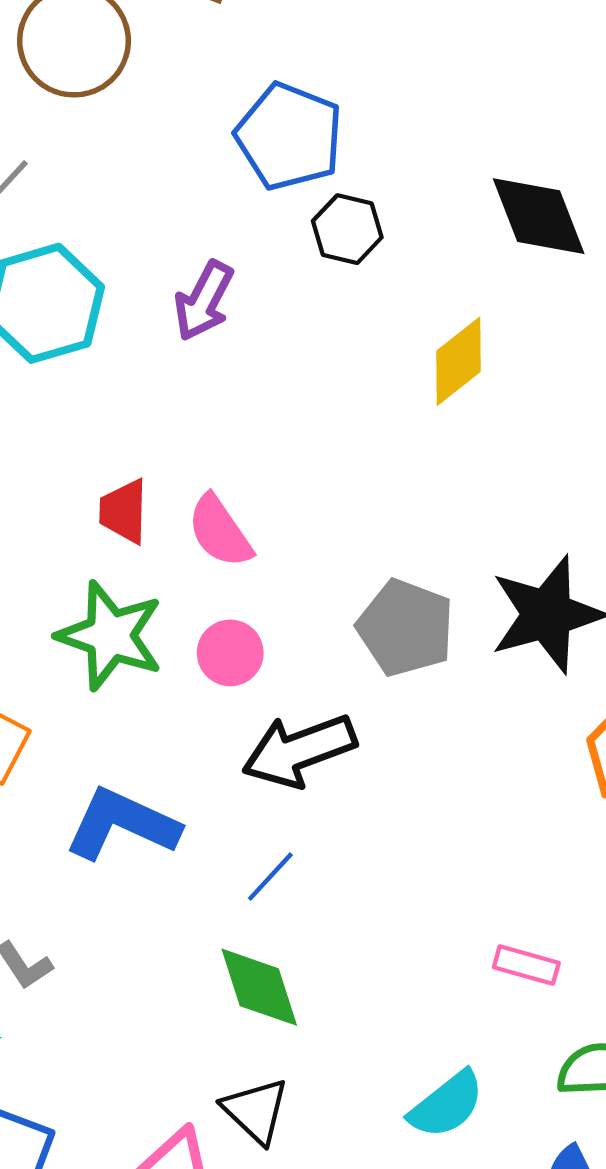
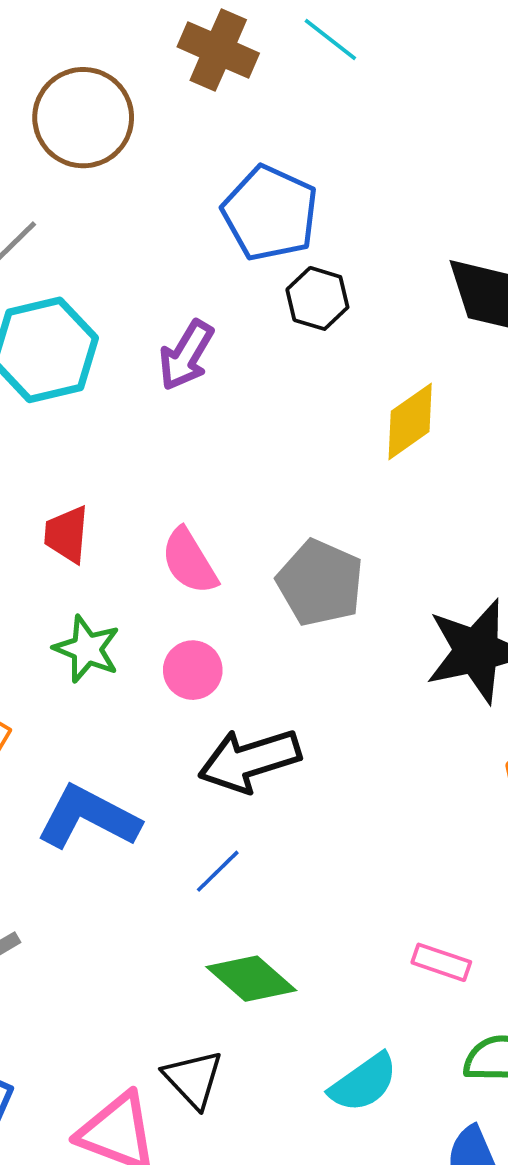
red trapezoid: (124, 511) -> (67, 534), moved
gray pentagon: (406, 628) -> (320, 583), moved
green star: (110, 636) -> (87, 649), size x0.7
green diamond: (259, 987) -> (251, 979), moved, turned -34

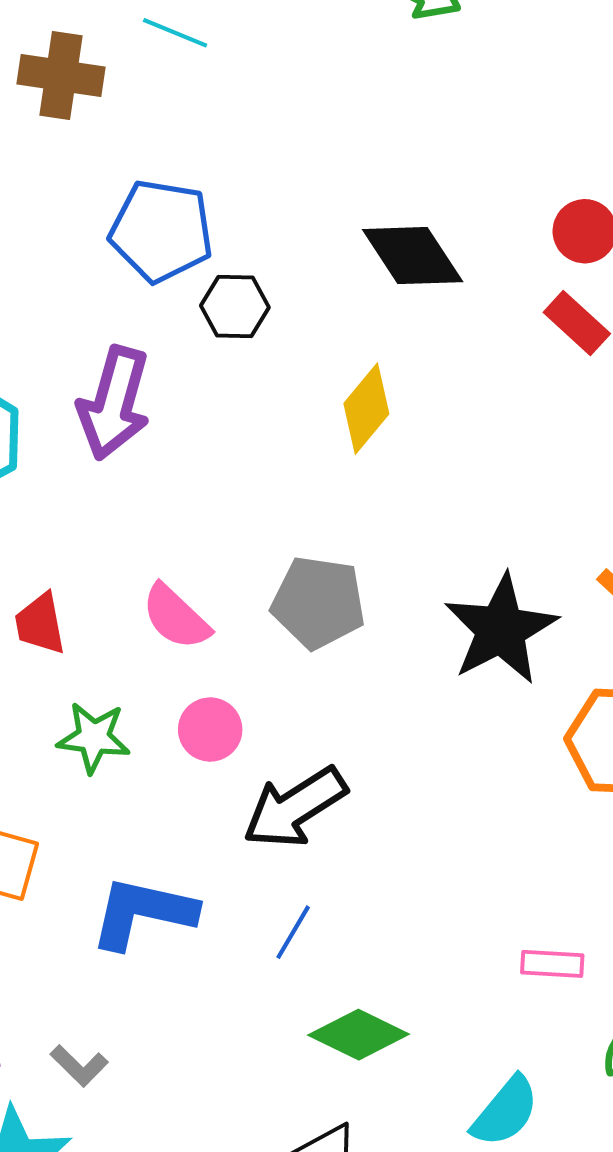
purple arrow: (186, 355) -> (114, 403), size x1.4

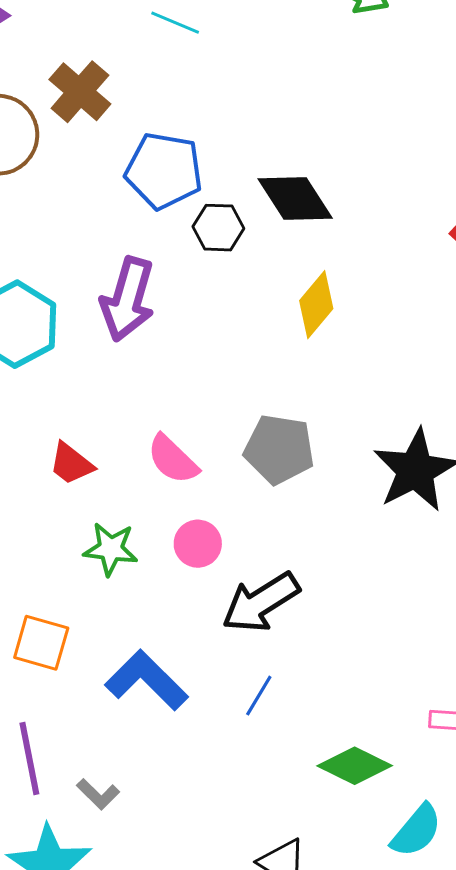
brown cross: (61, 75) -> (80, 92), moved, turned 32
black diamond: (413, 256) -> (295, 198), moved
red trapezoid: (40, 624) -> (71, 464), turned -42
blue L-shape: (143, 913) -> (146, 680), turned 32
green diamond: (359, 1035) -> (355, 766), moved

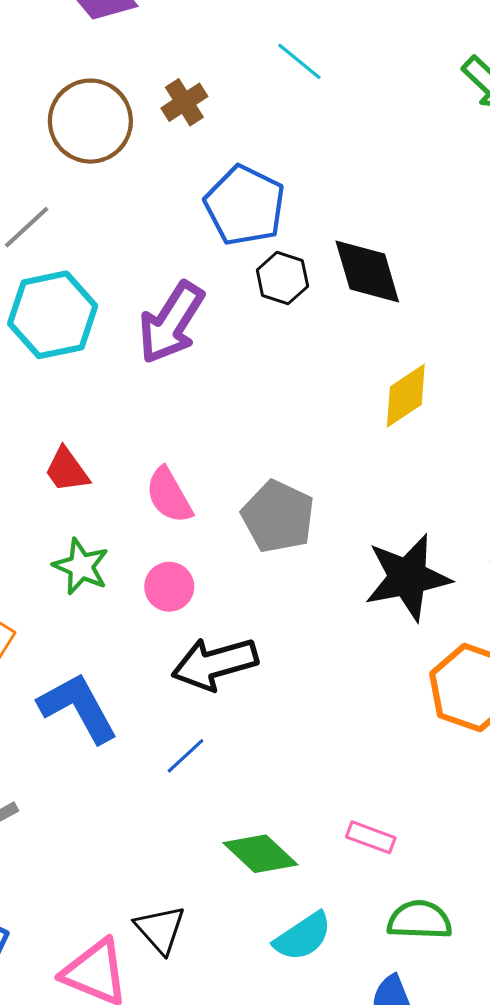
brown cross: (80, 92) -> (184, 102), size x0.7
yellow diamond: (316, 305) -> (406, 396), moved

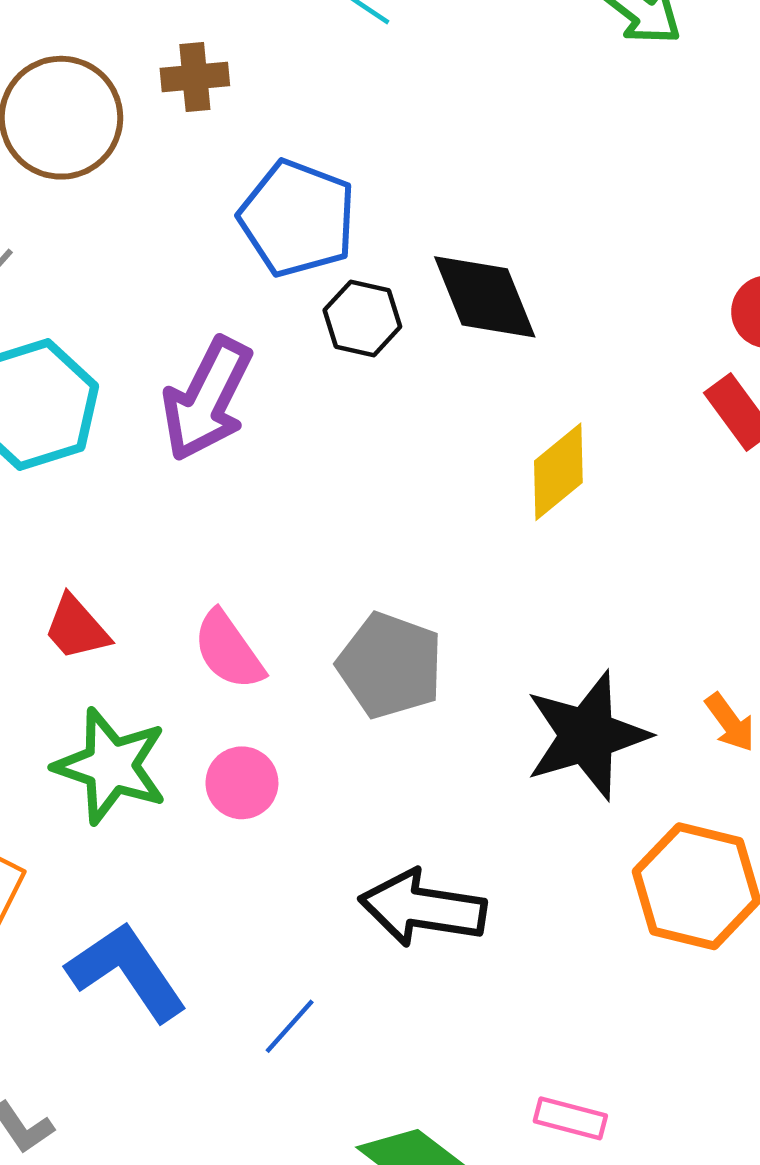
brown cross: (184, 102) -> (195, 77), turned 33
green star: (81, 566) -> (111, 766), size x1.4
black arrow: (215, 664) -> (423, 908), moved, turned 30

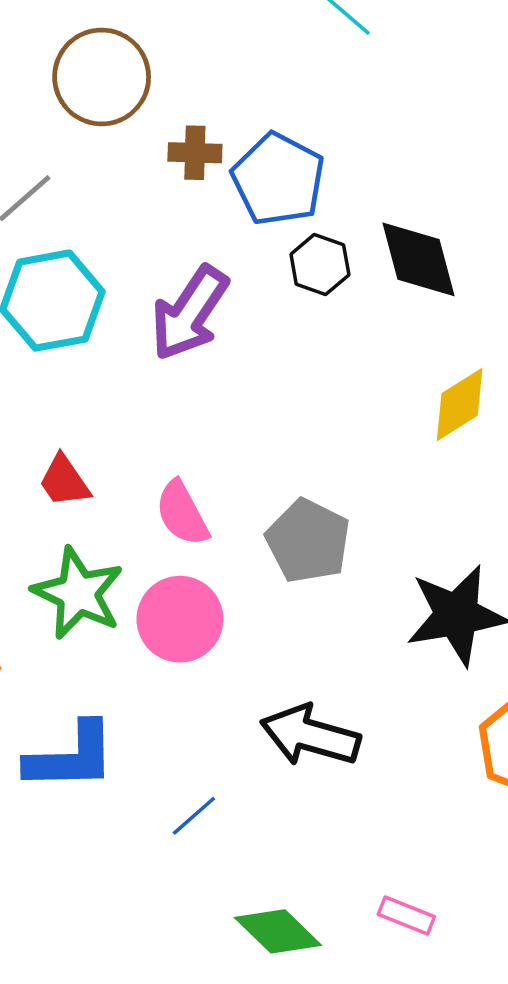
brown cross: (195, 77) -> (195, 153), moved
pink circle: (242, 783) -> (180, 619), size x1.5
blue L-shape: (127, 972) -> (71, 757), turned 116

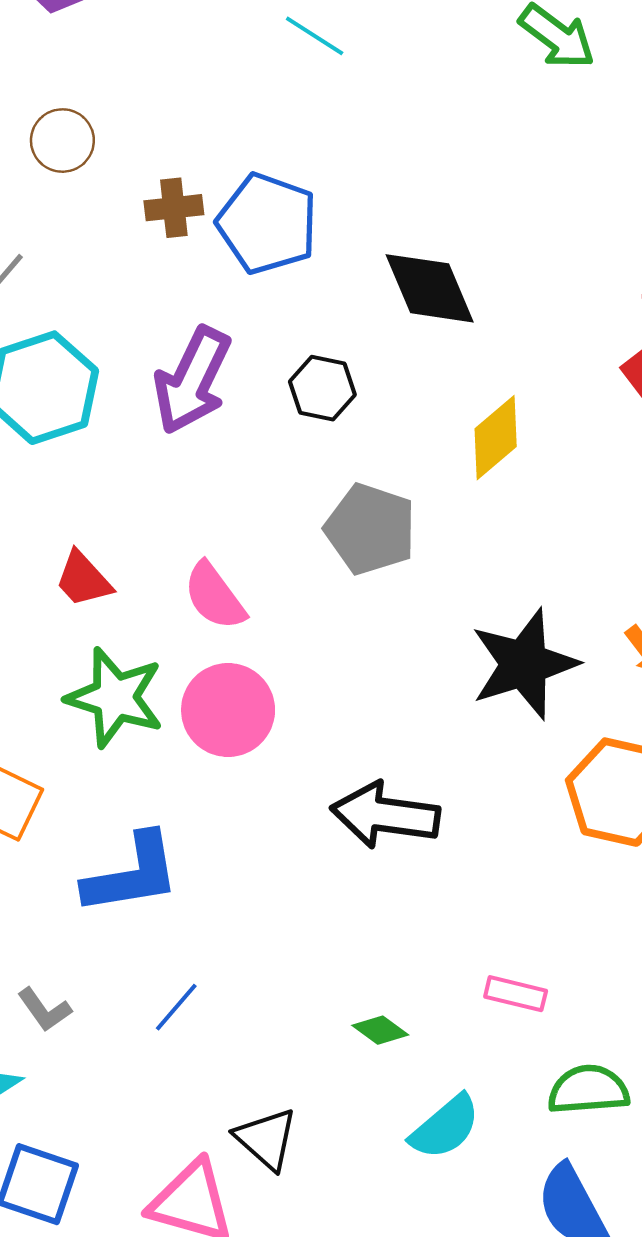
brown circle: (102, 77) -> (62, 141), size x0.6
black hexagon: (320, 264) -> (322, 388), moved
gray pentagon: (308, 541) -> (370, 529), moved
blue line: (194, 816) -> (176, 1007), moved
green diamond: (278, 931) -> (380, 1030), size x0.6

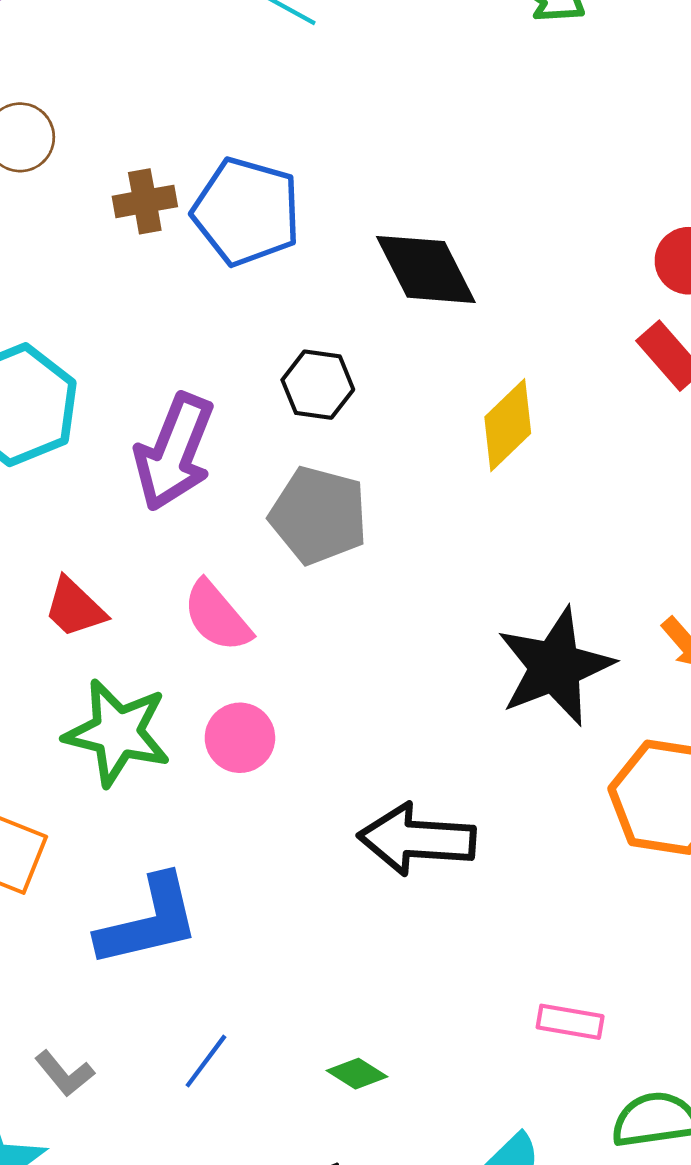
purple arrow: (192, 380) -> (174, 452), moved
gray pentagon: (370, 529) -> (319, 515), moved
pink circle: (228, 710) -> (240, 738), size x0.7
green diamond: (380, 1030) -> (357, 1074), moved

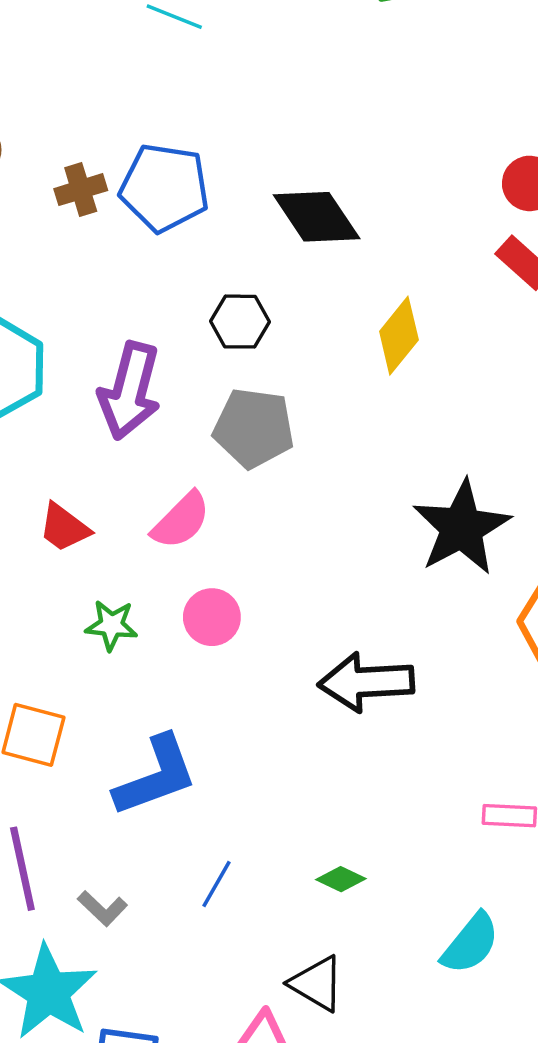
pink semicircle: (217, 616) -> (181, 520), turned -88
green star: (117, 733) -> (112, 625), size x0.6

